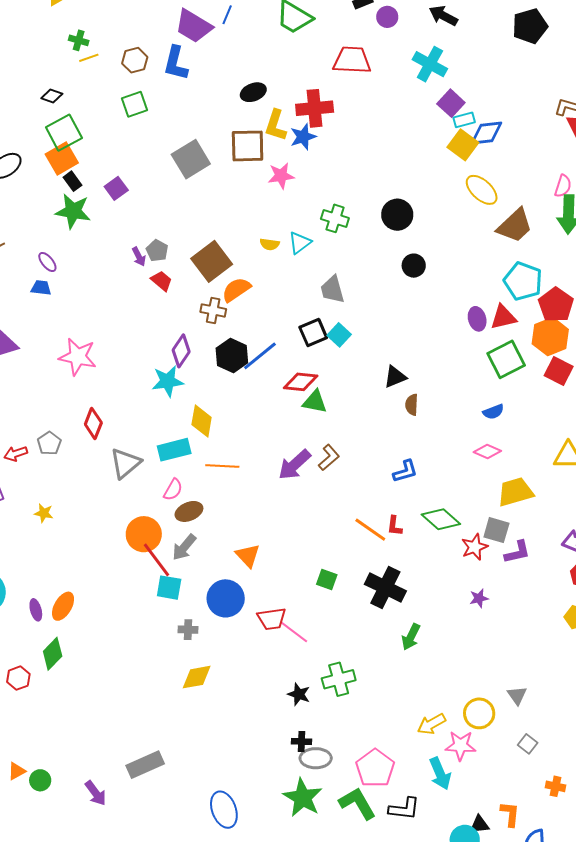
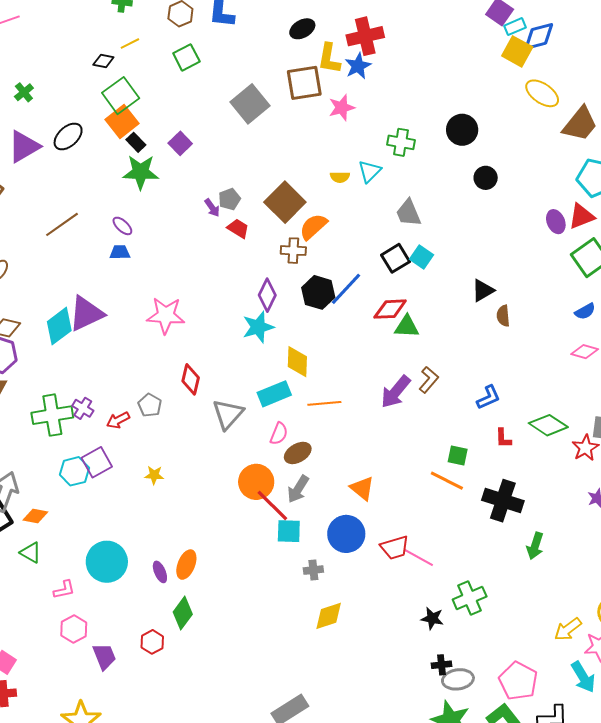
yellow line: (89, 58) -> (130, 44), moved
gray pentagon: (157, 251) -> (229, 199), turned 30
blue L-shape: (405, 471) -> (488, 397), moved
orange line: (370, 530) -> (447, 481), moved
green square: (327, 580) -> (458, 455), moved

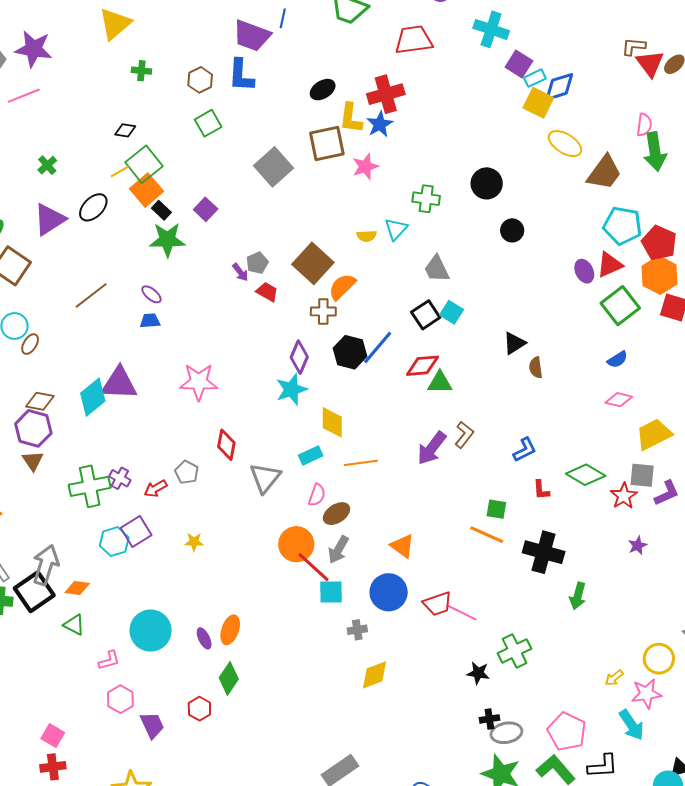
yellow line: (130, 44) -> (120, 171), moved
purple triangle: (86, 314) -> (119, 383), turned 30
cyan rectangle: (274, 394) -> (311, 455), size x0.7
yellow arrow: (568, 629) -> (614, 678), size x0.7

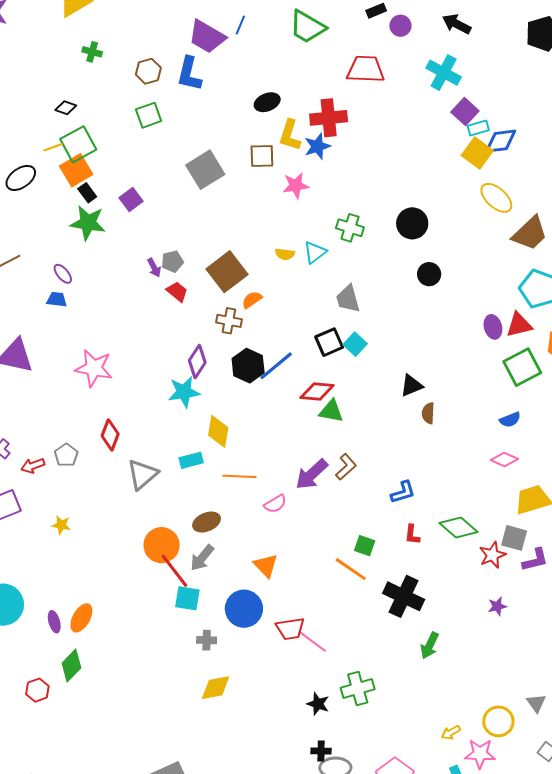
brown square: (327, 143) -> (262, 156), size x0.7
orange semicircle: (342, 287) -> (252, 300), size x0.7
pink semicircle: (317, 495) -> (275, 504), moved, turned 30

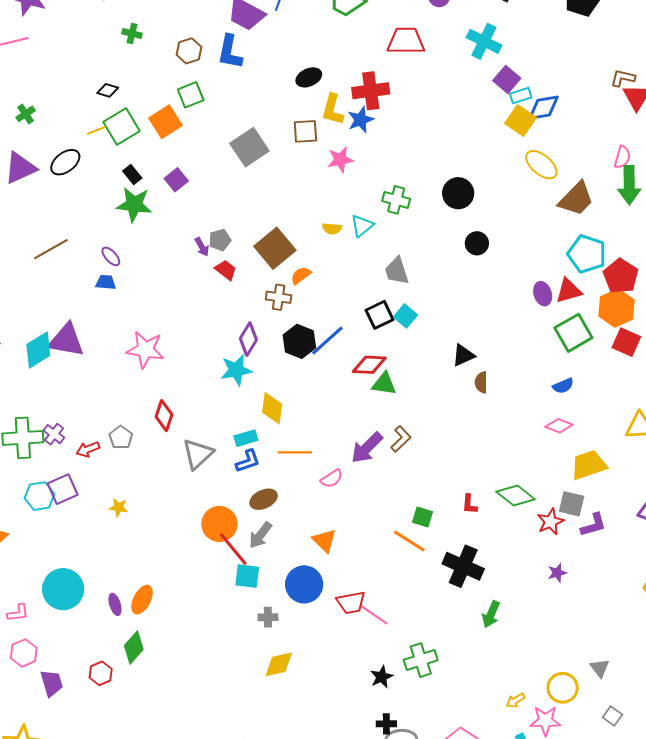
orange square: (76, 170) -> (166, 122), moved
blue L-shape: (403, 492) -> (248, 461), moved
black star: (318, 704) -> (382, 677), turned 30

